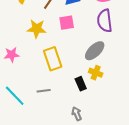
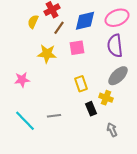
gray ellipse: (95, 51) -> (118, 76), moved
yellow rectangle: (53, 59) -> (81, 84), moved, size x0.7
gray arrow: (77, 114) -> (112, 130), moved

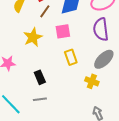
yellow star: (47, 54) -> (33, 37), turned -30
yellow rectangle: (81, 84) -> (71, 57), moved
black rectangle: (91, 109) -> (40, 77), moved

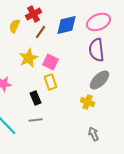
pink square: (63, 31) -> (50, 62), moved, turned 35
yellow rectangle: (71, 57) -> (50, 82), moved

